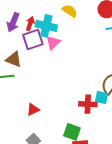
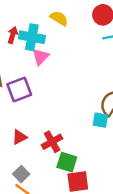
purple square: (33, 39) -> (19, 89), moved
red cross: (88, 104) -> (52, 142), moved, turned -30

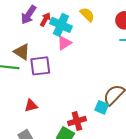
red cross: (52, 142) -> (77, 121), moved

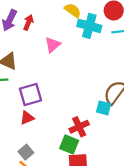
cyan cross: (61, 25) -> (89, 26), moved
purple square: (40, 66) -> (30, 95), moved

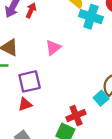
pink triangle: (53, 45) -> (53, 48), moved
cyan square: (104, 108) -> (101, 98), turned 32

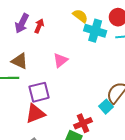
red triangle: (25, 104) -> (35, 114), size x1.5

